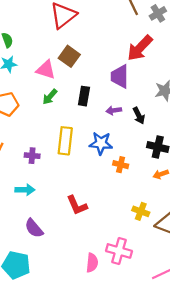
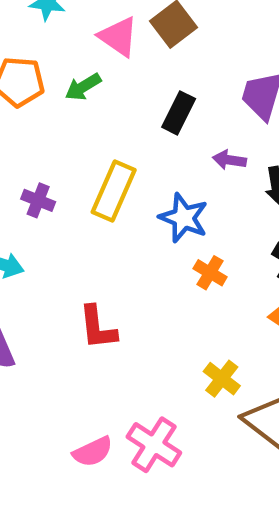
green arrow: (50, 97) -> (83, 87), moved
pink semicircle: (92, 263) -> (93, 452), turned 42

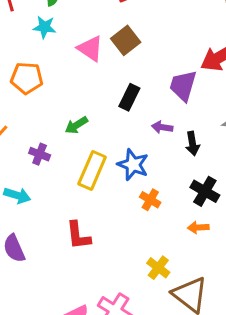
green arrow: (83, 87) -> (76, 125), moved
yellow rectangle: (114, 191) -> (92, 171), moved

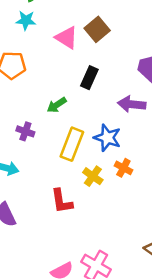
black rectangle: (129, 97) -> (89, 78), moved
purple arrow: (162, 127) -> (132, 104), size x1.5
yellow cross: (158, 268) -> (93, 176), moved

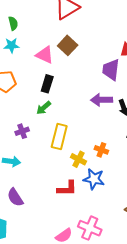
black rectangle: (89, 78) -> (47, 84), moved
purple cross: (25, 131) -> (22, 131), turned -32
blue star: (107, 138) -> (94, 179), moved
red L-shape: (62, 201) -> (67, 188), moved, turned -75

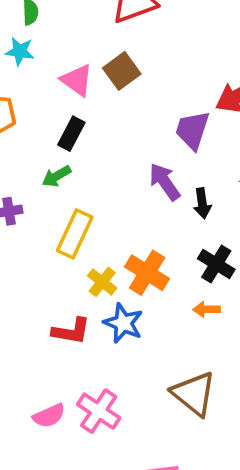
purple arrow: (101, 100) -> (165, 182), turned 45
orange cross: (101, 150) -> (147, 273), size x1.6

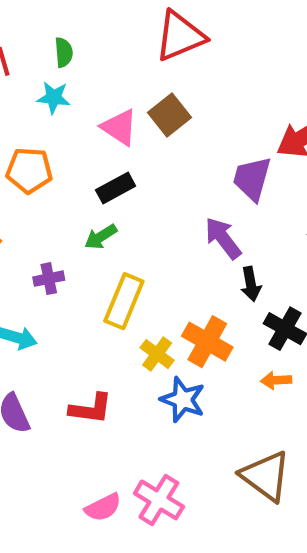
black rectangle: (71, 134) -> (116, 188), turned 36
black arrow: (202, 203) -> (251, 284), moved
red L-shape: (71, 331) -> (91, 409), moved

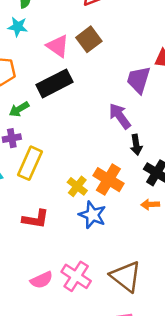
black rectangle: (116, 188) -> (54, 83), size x1.5
green arrow: (101, 237) -> (19, 109), moved
yellow rectangle: (124, 301) -> (30, 163), moved
brown triangle: (266, 476) -> (126, 276), moved

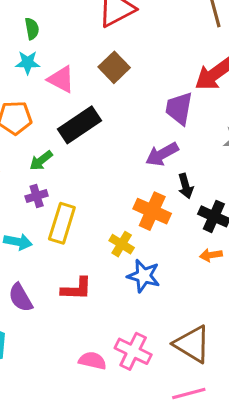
pink triangle: (58, 46) -> (61, 79), moved
purple arrow: (120, 116) -> (162, 154), turned -76
orange cross: (108, 180) -> (152, 211), moved
pink semicircle: (42, 280) -> (92, 361), turned -135

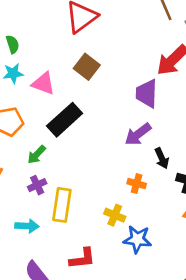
orange cross: (152, 211) -> (137, 184), size x0.6

